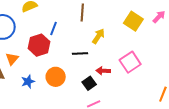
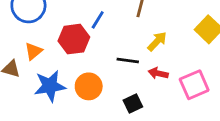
red arrow: (103, 71) -> (158, 73), moved
blue star: (28, 81) -> (50, 86), size x1.6

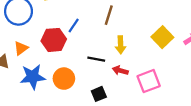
yellow arrow: (157, 41) -> (121, 45), turned 132

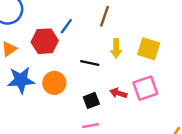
yellow square: (162, 37) -> (149, 49), moved, turned -30
red arrow: (120, 71) -> (118, 93), moved

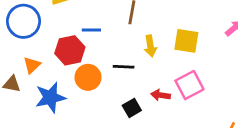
blue line: (66, 26) -> (91, 30), turned 63
orange circle: (54, 83) -> (88, 77), moved

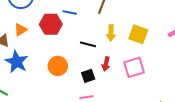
orange circle: (88, 77) -> (58, 66), moved
red arrow: (161, 95) -> (106, 64), moved, turned -96
blue star: (50, 97) -> (17, 62), moved, turned 30

